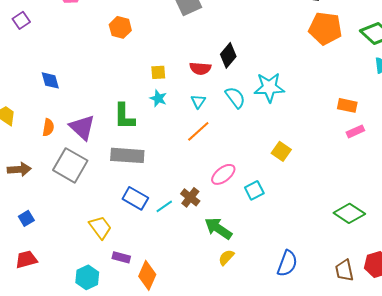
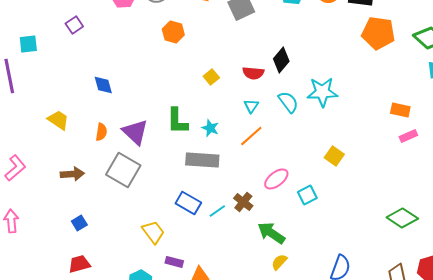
yellow square: (158, 72) -> (211, 77), turned -35
cyan star: (158, 98) -> (210, 128), moved
gray rectangle: (127, 155) -> (202, 160), moved

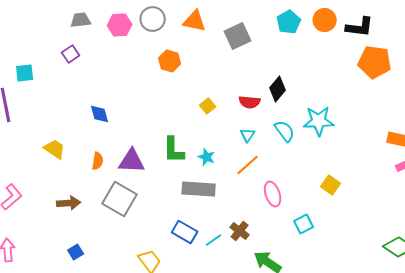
purple triangle: (135, 132) -> (132, 161), turned -40
pink ellipse: (276, 179) -> (273, 194), moved, turned -70

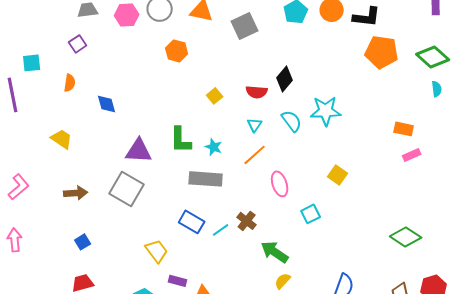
orange semicircle: (98, 161) -> (70, 83), moved

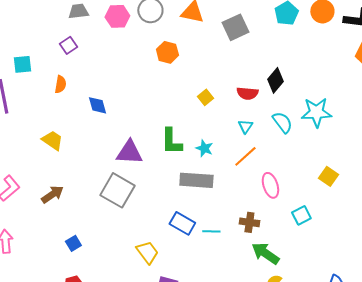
brown arrow: (76, 193) -> (52, 194), moved, turned -30
brown cross: (247, 221) -> (249, 222), moved, turned -30
cyan line: (221, 230) -> (211, 231), turned 36

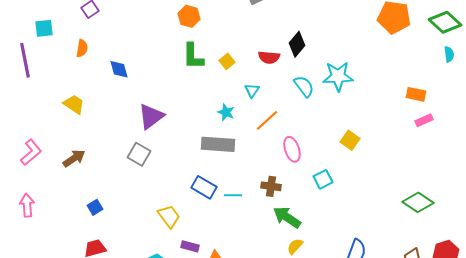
cyan triangle: (245, 126) -> (252, 90), moved
green L-shape: (171, 141) -> (193, 56), moved
purple triangle: (129, 152) -> (151, 116), turned -40
gray square: (117, 190) -> (139, 154), size x0.7

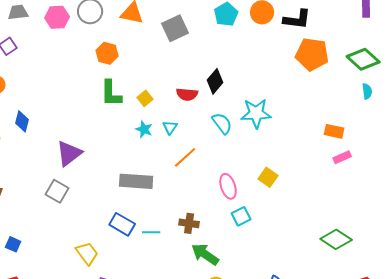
blue diamond: (119, 69) -> (22, 121), moved, turned 30
cyan star: (226, 112) -> (144, 129), moved
pink ellipse: (292, 149) -> (228, 186), moved
blue square: (95, 207) -> (13, 244), turned -35

